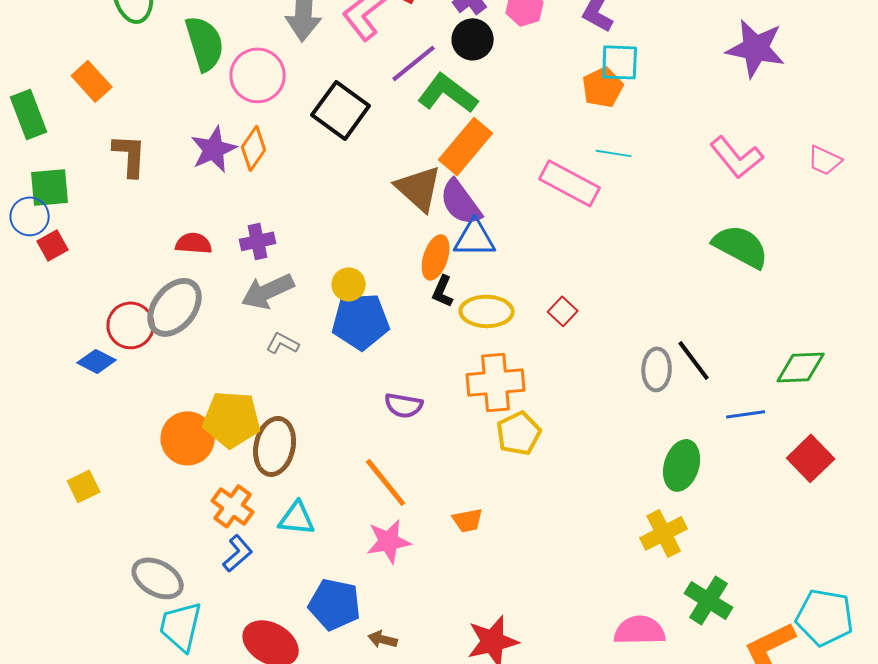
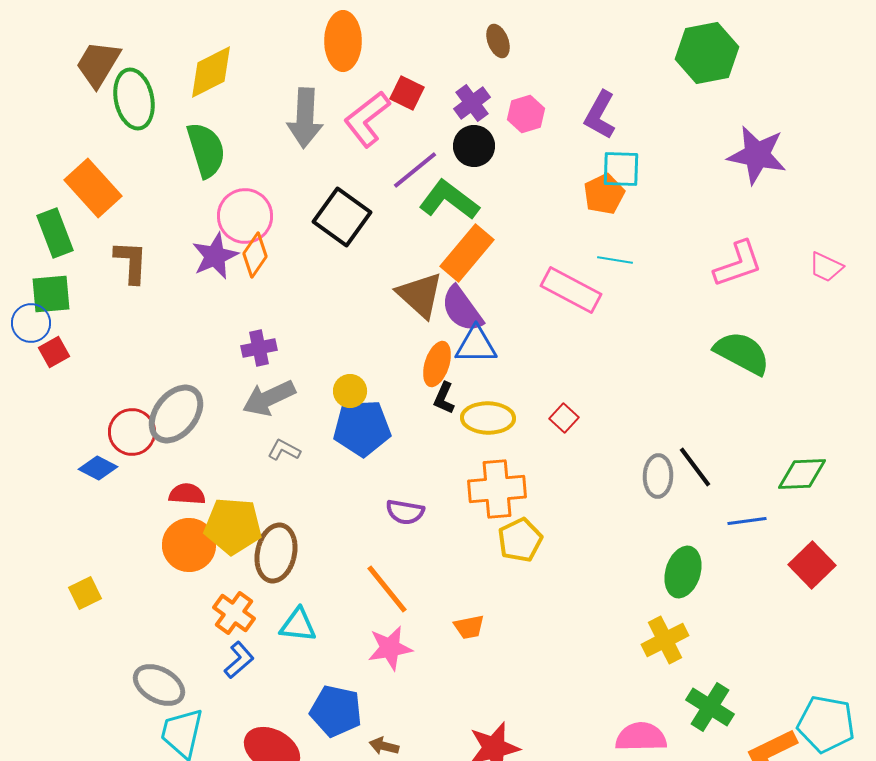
pink circle: (258, 75) -> (245, 216), moved
orange rectangle: (92, 81) -> (93, 188), size x1.4
green rectangle: (29, 114) -> (55, 233), moved
pink L-shape: (737, 157) -> (738, 264), turned -70
red semicircle: (194, 243) -> (187, 494), moved

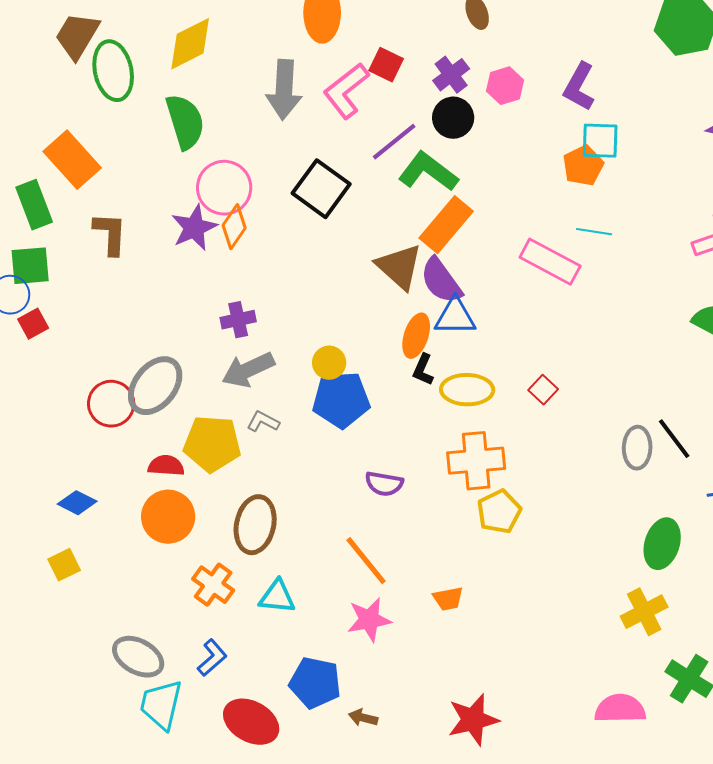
blue diamond: (98, 468) -> (77, 503), moved
yellow pentagon: (233, 526) -> (212, 444), moved
blue L-shape: (239, 660) -> (212, 658), moved

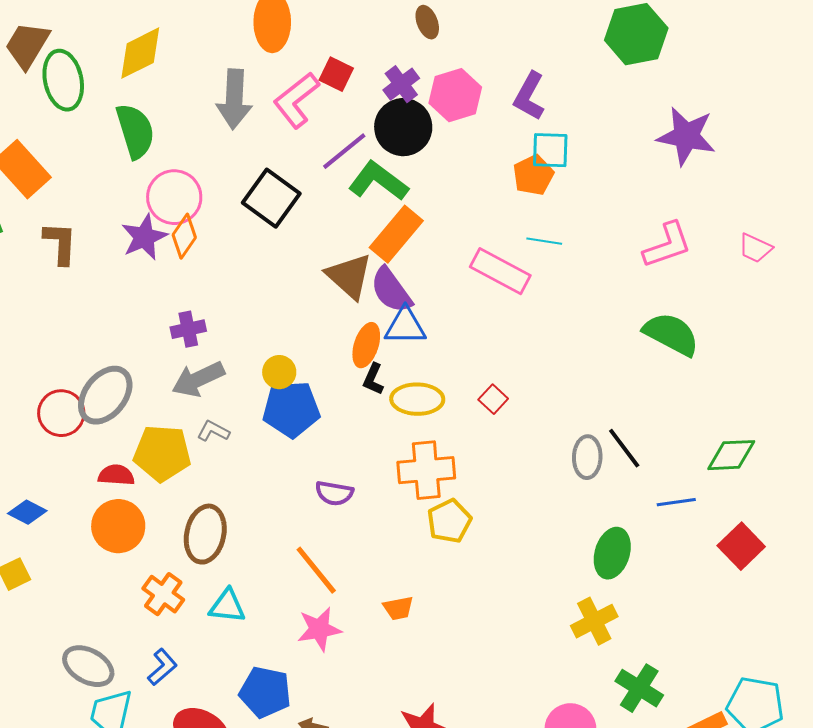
pink hexagon: (505, 86) -> (455, 95), size x1.4
black circle: (453, 118) -> (403, 127), size x1.4

